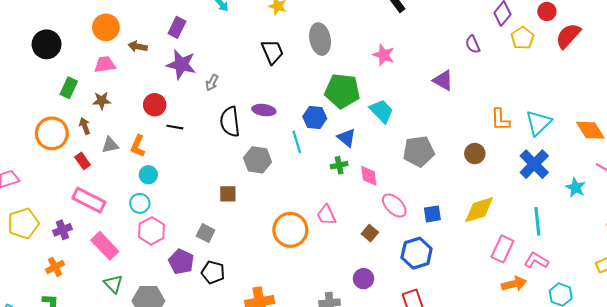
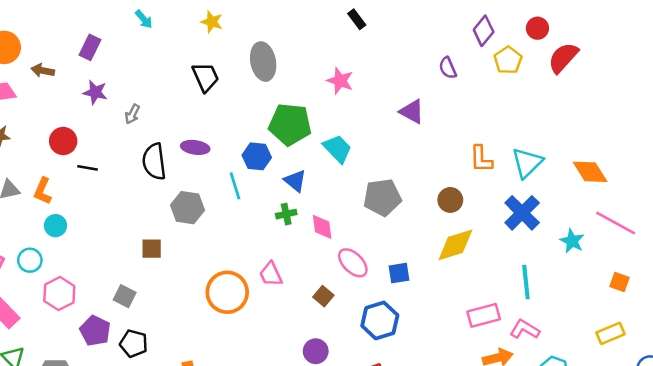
purple star: (181, 64) -> (95, 92), size x0.7
cyan circle: (140, 203) -> (30, 260), moved
yellow diamond: (479, 210) -> (455, 245), moved
pink rectangle: (502, 249) -> (484, 315), turned 50

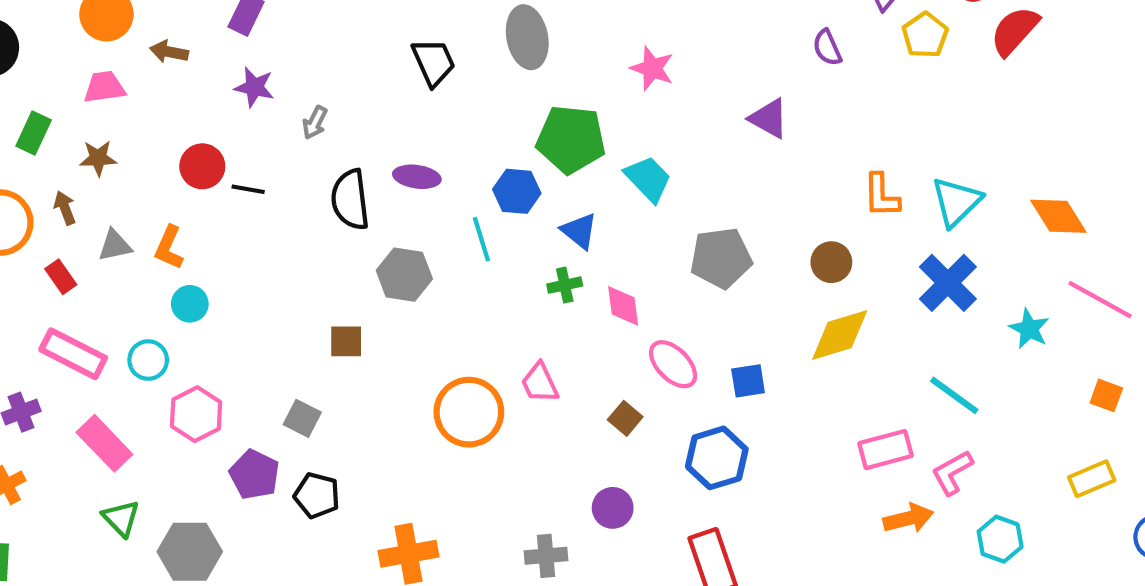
black line: (88, 168) -> (248, 189), moved
cyan line: (526, 282) -> (954, 395), turned -48
pink L-shape: (525, 329) -> (952, 473), turned -60

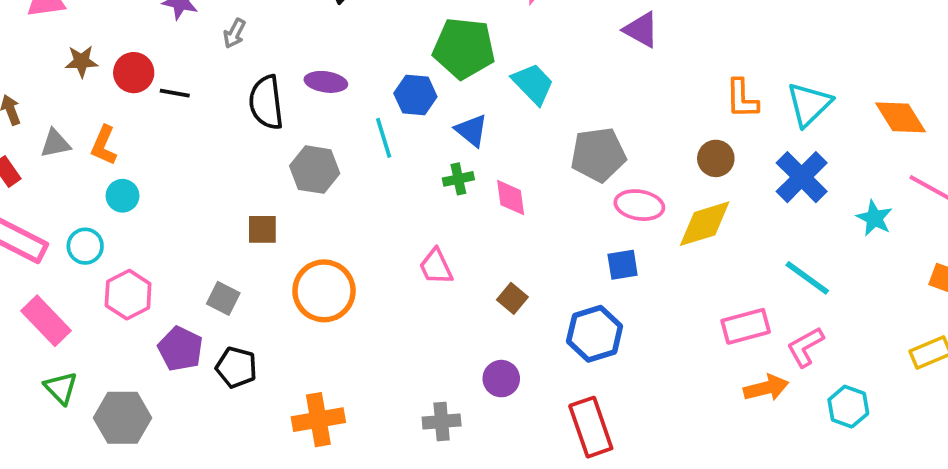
brown star: (98, 158) -> (81, 61), moved
brown circle: (831, 262) -> (716, 158), moved
pink ellipse: (673, 364) -> (639, 205), moved, turned -36
orange circle: (469, 412) -> (324, 291), moved

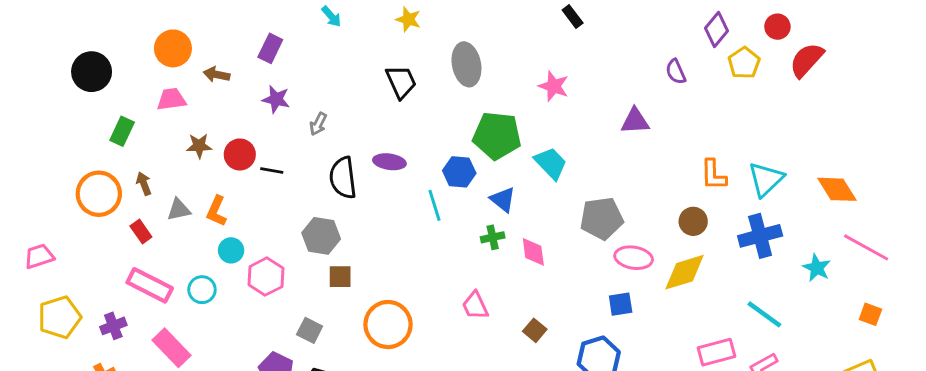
purple triangle: (641, 30) -> (635, 121), turned -32
gray hexagon: (315, 170) -> (321, 236), moved
blue cross: (802, 177) -> (760, 236), turned 30
pink hexagon: (128, 295) -> (266, 277), moved

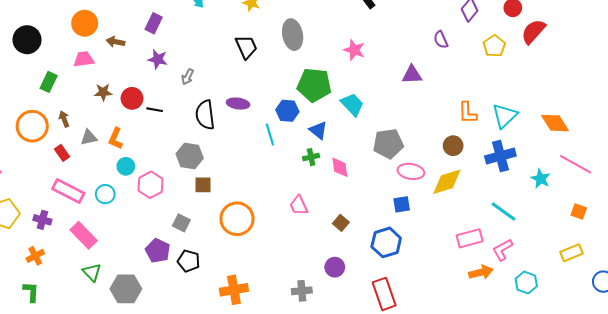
yellow pentagon: (744, 63) -> (494, 46), moved
purple cross: (113, 326) -> (42, 220), turned 36

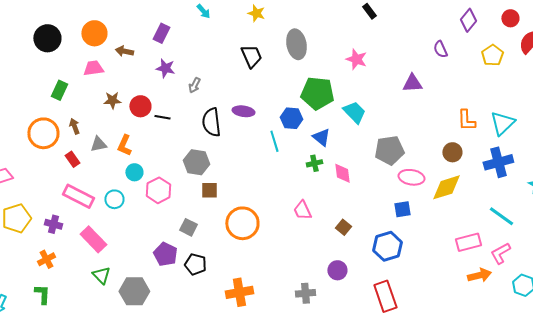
black circle: (27, 40) -> (47, 38), moved

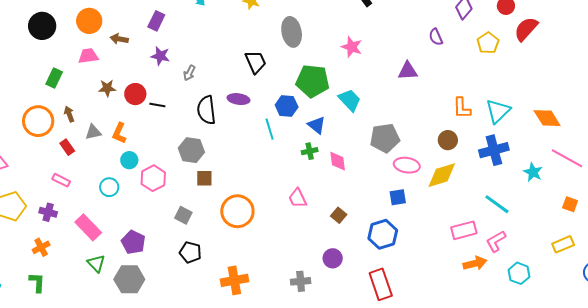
black trapezoid: (251, 56) -> (256, 62), moved
pink rectangle: (78, 196) -> (61, 180), moved, size x0.6
purple pentagon: (165, 254) -> (133, 242), moved

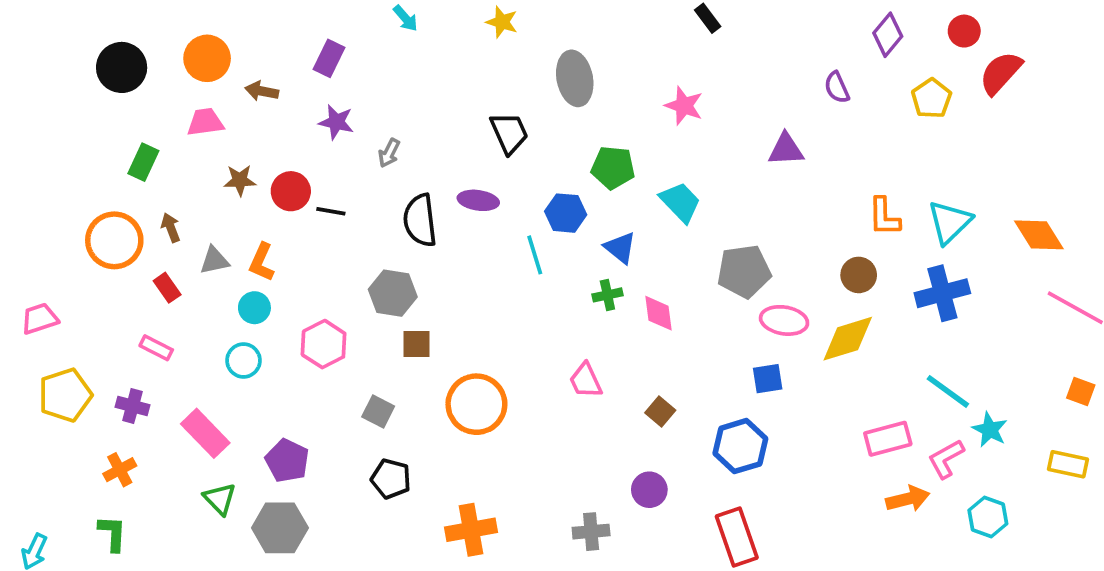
green pentagon: (313, 81) -> (613, 168), size x0.7
cyan circle: (129, 160) -> (254, 308), moved
cyan star: (533, 172) -> (990, 430), moved
yellow rectangle: (563, 244) -> (1068, 464), turned 35

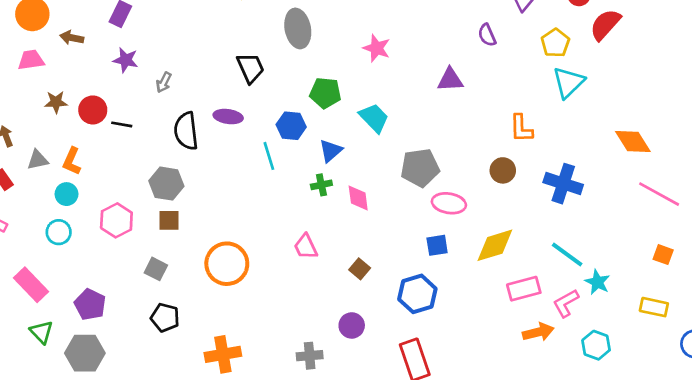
cyan triangle: (950, 222) -> (568, 82), moved
blue triangle: (620, 248) -> (331, 151), turned 40
blue cross: (942, 293) -> (563, 184), turned 33
yellow diamond: (848, 339) -> (495, 245), moved
brown square: (416, 344) -> (169, 220), moved

